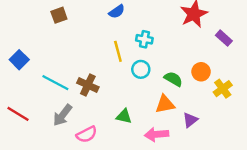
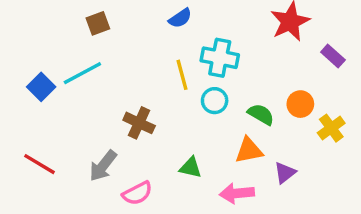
cyan cross: (144, 39) -> (220, 58), size x1.5
cyan line: (55, 83) -> (82, 73), moved, turned -56

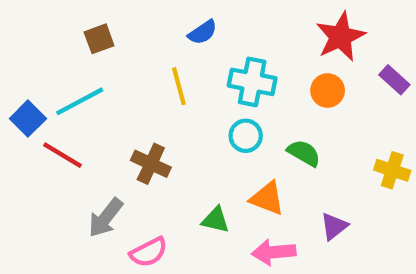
yellow line: (182, 75) -> (179, 86), moved
orange circle: (300, 104) -> (328, 91), moved
yellow cross: (331, 128) -> (392, 170), turned -36
orange triangle: (249, 150) -> (267, 198), moved, turned 32
red line: (39, 164) -> (62, 155), moved

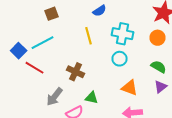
green semicircle: (304, 153) -> (158, 67), moved
green triangle: (216, 220) -> (92, 98), moved
purple triangle: (334, 226) -> (160, 87), moved

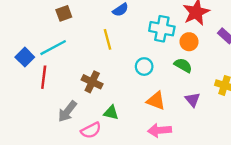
cyan cross: (122, 34) -> (162, 29), moved
green semicircle: (158, 67) -> (183, 65), moved
red line: (34, 68) -> (44, 77), turned 66
purple triangle: (160, 87) -> (193, 100), turned -32

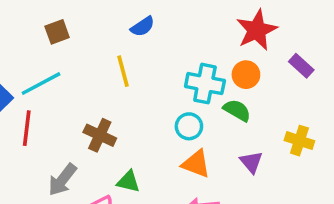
cyan cross: (162, 29) -> (205, 84), moved
cyan circle: (144, 67) -> (189, 126), moved

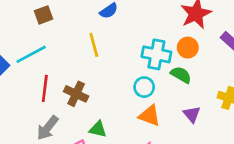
red line: (27, 128) -> (45, 88), moved

